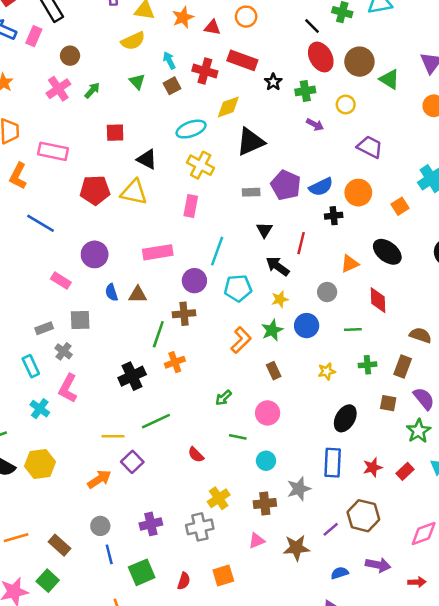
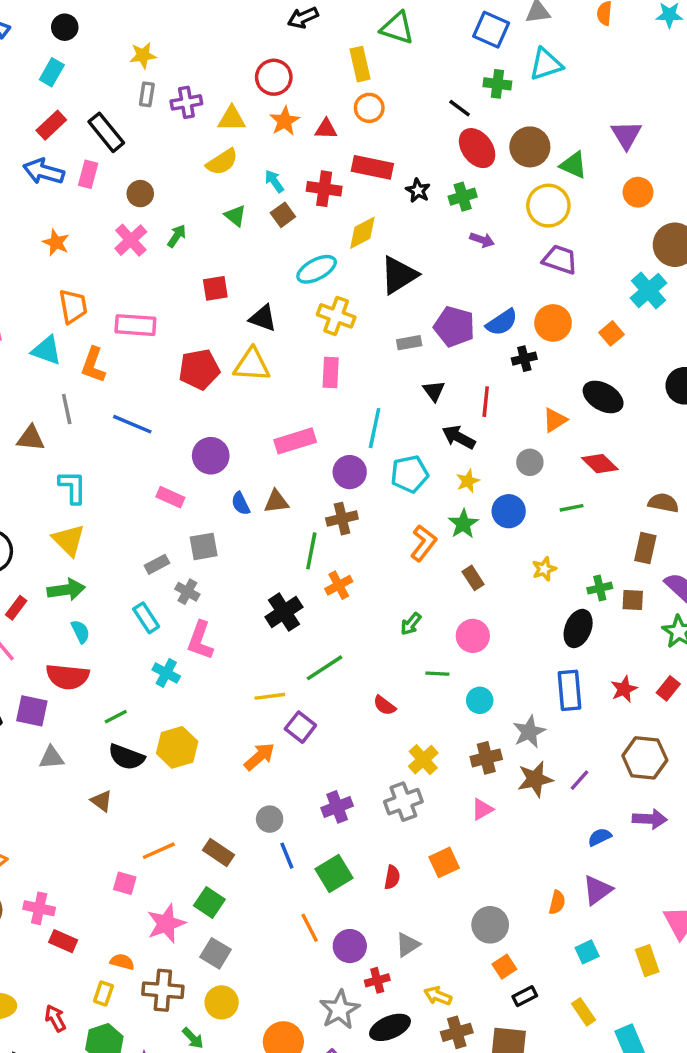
yellow circle: (346, 105) -> (548, 206), moved, size x1.6
red diamond: (378, 300) -> (600, 464), turned -36
green cross: (367, 365) -> (600, 588), moved
brown hexagon: (363, 516) -> (645, 758), moved
brown star: (296, 548) -> (535, 779), moved

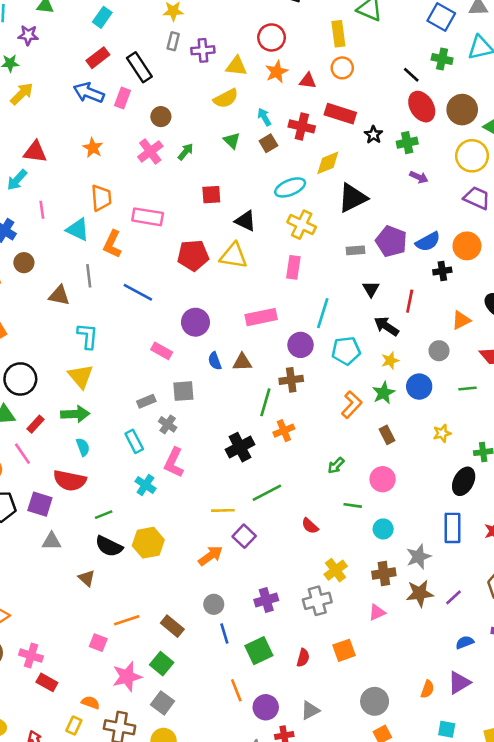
cyan square: (587, 952) -> (447, 729), turned 30

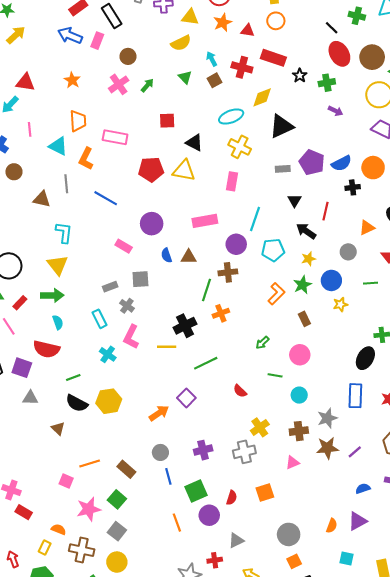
yellow star: (442, 433) -> (340, 304), moved
yellow line: (223, 510) -> (167, 347), moved
purple circle: (266, 707) -> (209, 515), moved

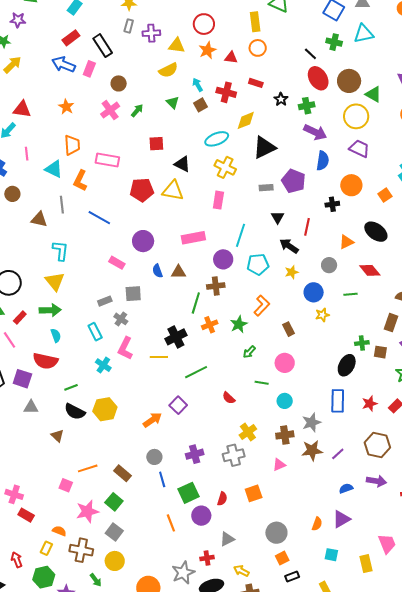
red rectangle: (273, 58) -> (256, 83), size x0.6
purple arrow: (336, 111) -> (315, 132), size x1.6
blue semicircle: (342, 163) -> (323, 161), moved, turned -54
green star: (302, 285) -> (239, 324), moved

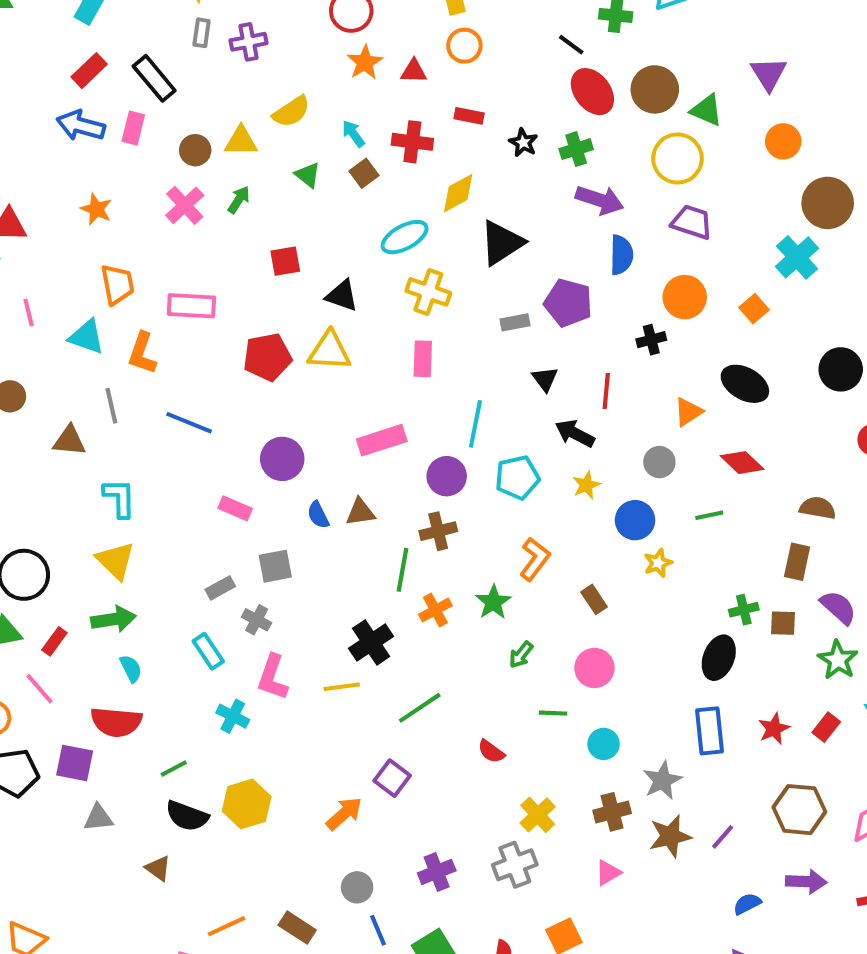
yellow triangle: (177, 46) -> (241, 141), moved

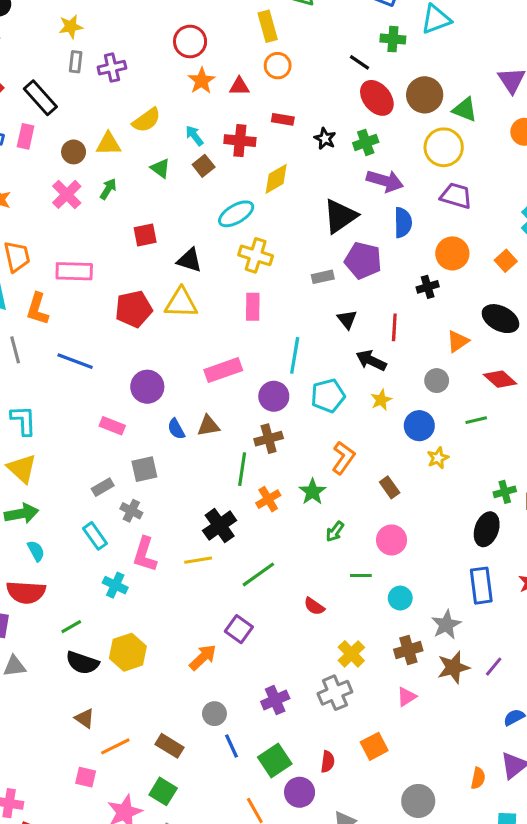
black triangle: (502, 243) -> (340, 216), moved
brown triangle: (158, 868) -> (85, 718), moved

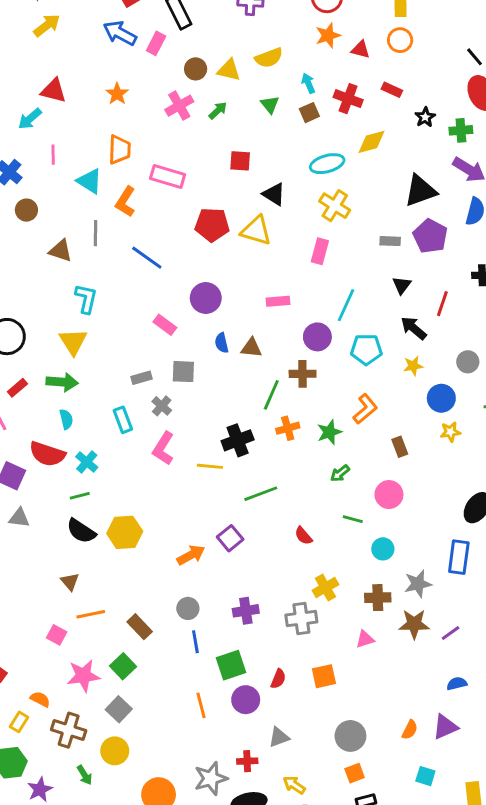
pink rectangle: (223, 370) -> (278, 301), size x0.7
cyan cross: (115, 585) -> (87, 462), moved

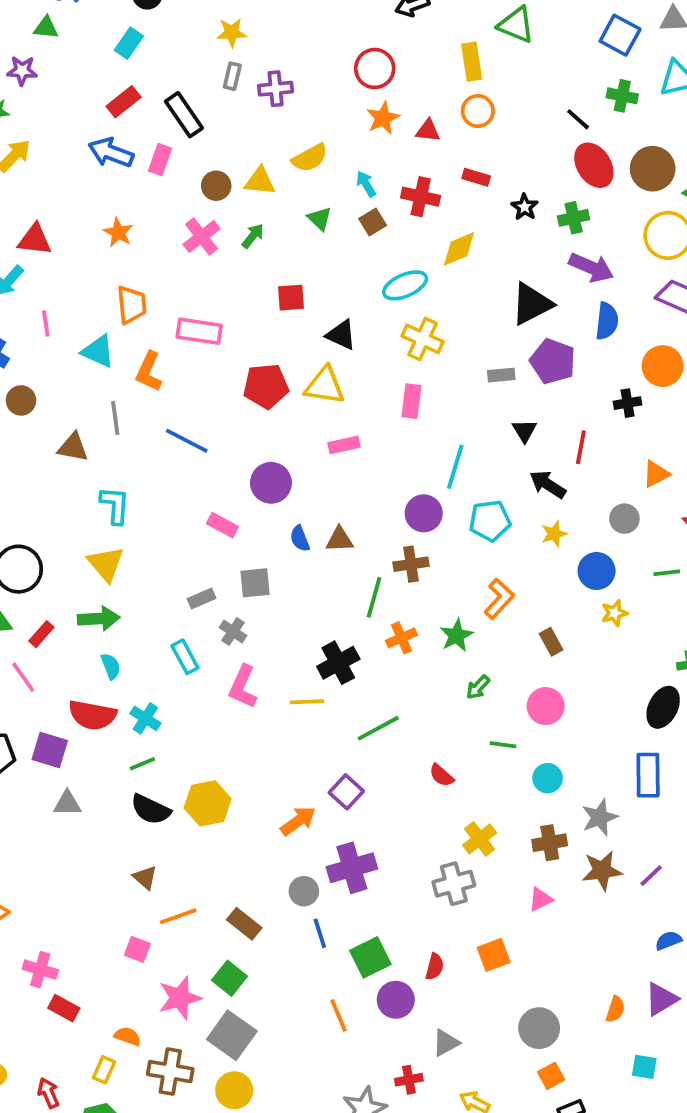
pink rectangle: (278, 301) -> (344, 445), moved
purple cross: (246, 611) -> (352, 868), moved, size x1.4
gray square: (119, 709) -> (232, 1035), size x1.4

